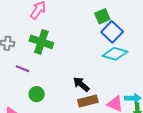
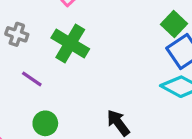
green square: (102, 16) -> (174, 24), turned -35

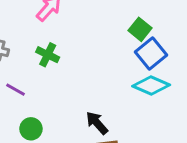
green cross: (70, 43) -> (48, 55), size x0.7

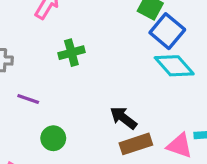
green cross: (48, 55) -> (71, 53), moved, turned -30
cyan diamond: (151, 86) -> (174, 66), turned 36

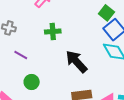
black arrow: (123, 118) -> (76, 62), moved, size x1.4

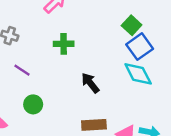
black arrow: (76, 62) -> (90, 83), size x0.7

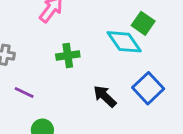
blue square: (140, 47) -> (148, 88), moved
cyan diamond: (138, 74) -> (124, 42), moved

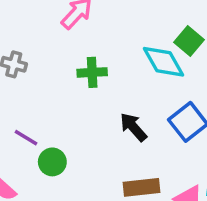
purple line: (24, 92) -> (26, 138), moved

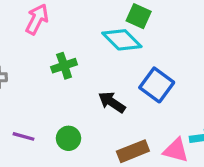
green circle: (52, 162) -> (68, 138), moved

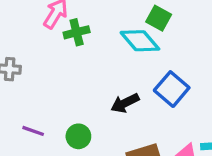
green cross: (64, 66) -> (77, 32), moved
black arrow: (112, 102) -> (125, 103), turned -64

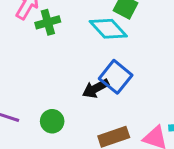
blue square: (172, 89) -> (116, 77), moved

